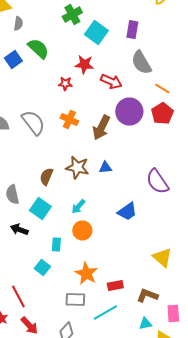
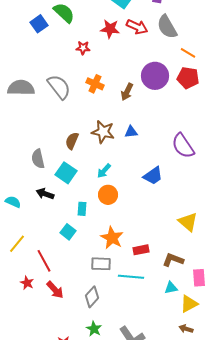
red arrow: (111, 82) -> (137, 27), moved
red star: (65, 84) -> (83, 48), moved
red pentagon: (162, 114) -> (188, 78), turned -30
brown arrow: (101, 128) -> (127, 92), size x0.7
cyan line: (105, 313) -> (131, 277), turned 35

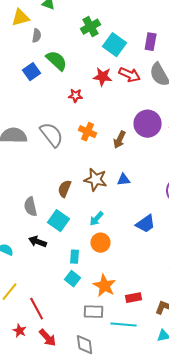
cyan square: (68, 232) -> (73, 279), moved
gray diamond: (92, 297) -> (85, 345), turned -50

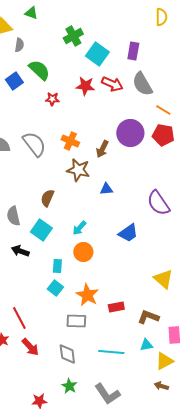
red star: (76, 96) -> (52, 99), moved
brown star: (96, 180) -> (78, 170), moved
cyan line: (124, 325) -> (111, 352), moved

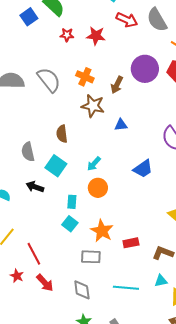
red star: (85, 86) -> (96, 36), moved
brown semicircle: (47, 198) -> (62, 134), turned -30

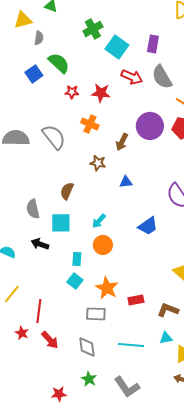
orange cross: (85, 77) -> (90, 124), moved
brown star: (93, 106) -> (98, 163), size x0.7
brown semicircle: (62, 134) -> (67, 191), turned 30
cyan square: (56, 166) -> (61, 223), turned -35
red line: (34, 254) -> (39, 311), turned 35

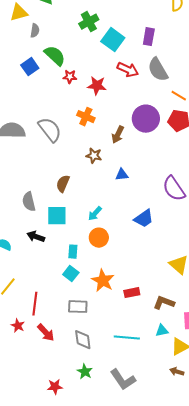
red star: (72, 92) -> (70, 77), moved
gray rectangle: (96, 314) -> (78, 307), moved

